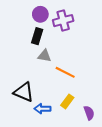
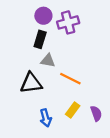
black triangle: (24, 92) -> (31, 83), moved, turned -30
blue arrow: (42, 109) -> (46, 118), turned -105
purple semicircle: (89, 113) -> (96, 113), moved

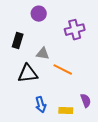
purple cross: (68, 22) -> (75, 30), moved
black rectangle: (40, 39) -> (18, 41), moved
yellow rectangle: (73, 110) -> (66, 111), moved, turned 56

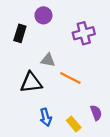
black rectangle: (18, 41) -> (20, 33), moved
yellow rectangle: (66, 111) -> (74, 124), turned 48

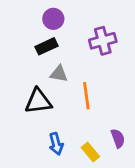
black rectangle: (20, 33) -> (46, 46), moved, turned 48
orange line: (70, 78) -> (86, 96), turned 55

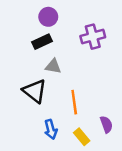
orange line: (86, 96) -> (74, 102), moved
black triangle: (38, 101) -> (35, 91), turned 45

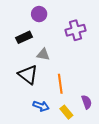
black rectangle: (42, 42) -> (24, 37), moved
blue arrow: (51, 129) -> (41, 106), turned -56

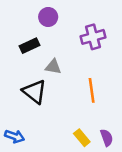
orange line: (60, 84) -> (92, 90), moved
purple semicircle: (87, 102) -> (107, 138), moved
blue arrow: (41, 106) -> (15, 136), moved

